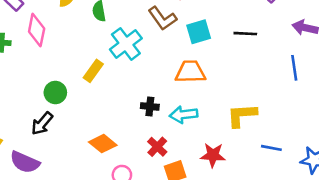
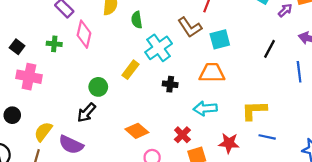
black line: (245, 34) -> (270, 49), moved, turned -66
black cross: (150, 106) -> (170, 84), moved
blue line: (271, 148) -> (267, 137), moved

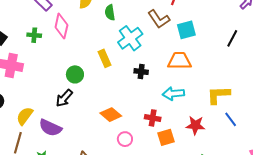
yellow rectangle: (130, 70) -> (104, 58), turned -60
red cross: (182, 135) -> (153, 118), turned -35
blue line: (267, 137) -> (231, 119), turned 42

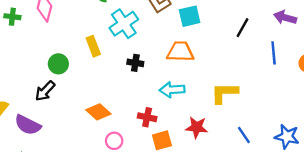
blue line: (231, 119) -> (244, 135), moved

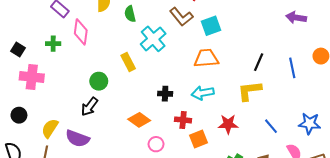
black line: (242, 28) -> (259, 62), moved
blue line: (274, 53) -> (292, 68), moved
black cross: (135, 63) -> (165, 94), moved

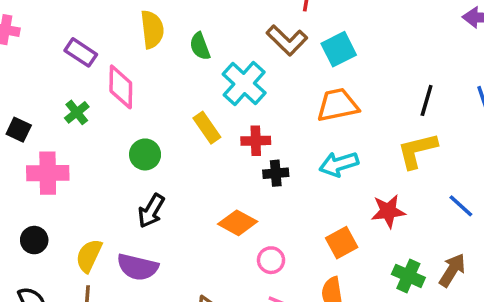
green cross: (53, 44) -> (77, 112), turned -32
green circle: (99, 81) -> (145, 154), moved
red cross: (183, 120) -> (256, 141), moved

